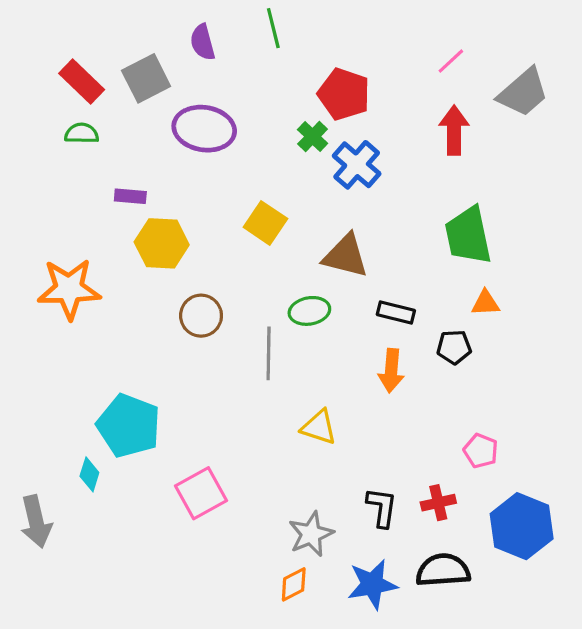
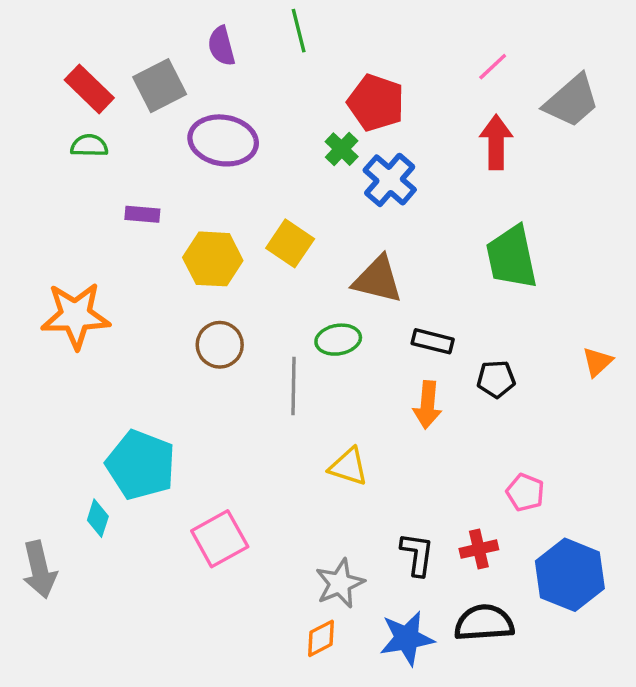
yellow hexagon: (162, 243) -> (213, 259), moved
orange triangle: (485, 303) -> (597, 362), moved, turned -40

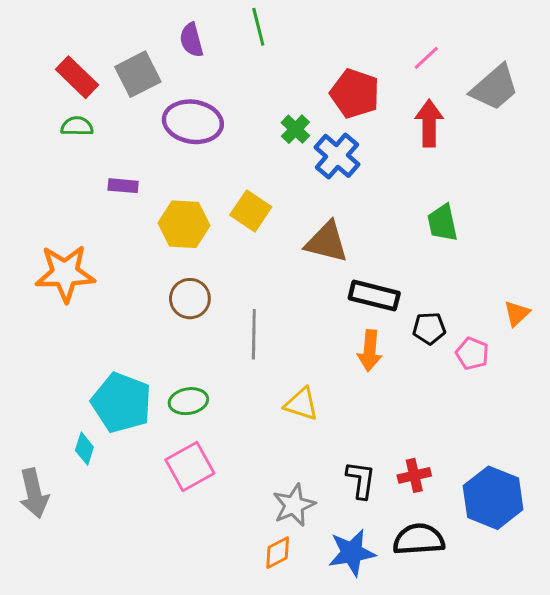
red pentagon: (376, 103) -> (355, 94), moved
green trapezoid: (512, 257) -> (443, 223), size x0.7
green ellipse: (338, 340) -> (188, 401), moved
black rectangle: (433, 341) -> (374, 296), size x1.4
pink pentagon: (525, 492) -> (472, 354), moved

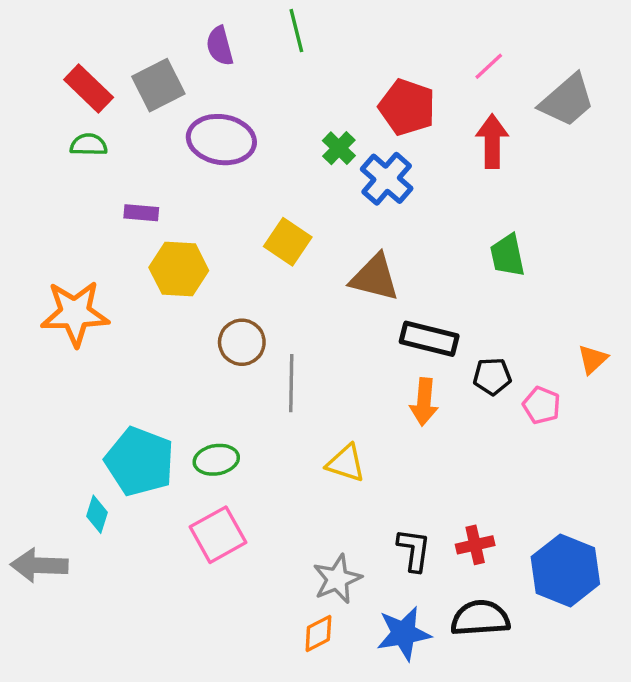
yellow hexagon: (184, 224) -> (179, 269), moved
brown circle: (190, 299) -> (242, 342), moved
gray arrow: (34, 493) -> (39, 565), turned 105

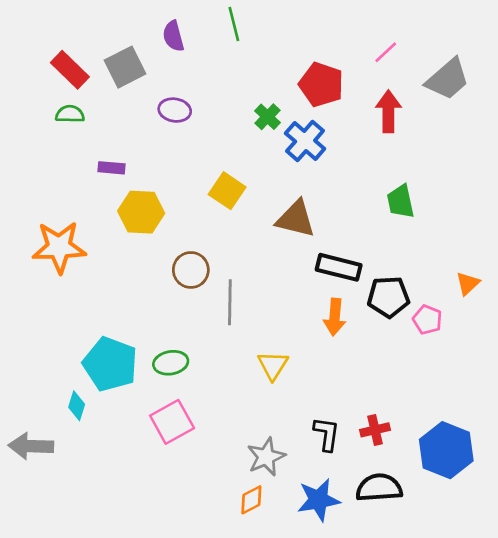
purple ellipse: (221, 140) -> (175, 110), size x0.6
black pentagon: (492, 376) -> (388, 297), size x1.4
yellow triangle: (346, 463) -> (273, 365), turned 44

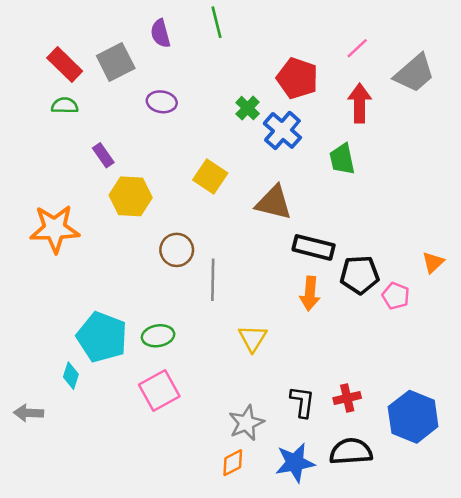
purple rectangle: (112, 168) -> (103, 155), turned 50
green trapezoid: (401, 201) -> (342, 159), moved
gray arrow: (31, 446) -> (29, 413), size x0.7

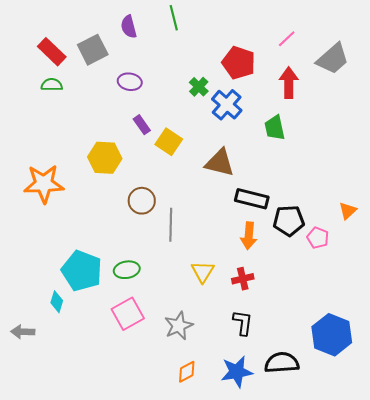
purple rectangle: (103, 155) -> (142, 125), moved
red cross: (347, 398) -> (243, 279), moved
gray star: (246, 423) -> (179, 326), moved

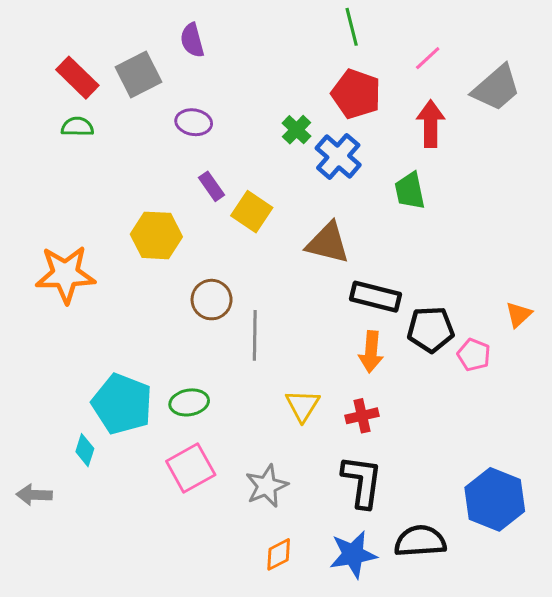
green line: (174, 18) -> (352, 27), moved
black L-shape: (243, 323) -> (362, 481), size x1.4

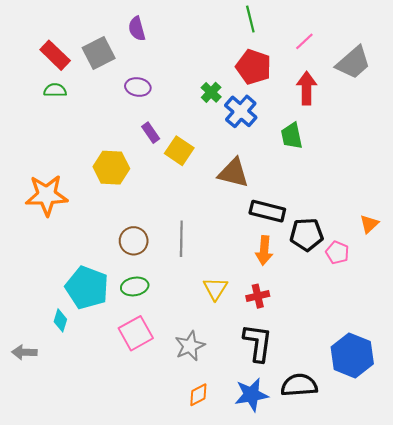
brown circle: (212, 300) -> (134, 241), moved

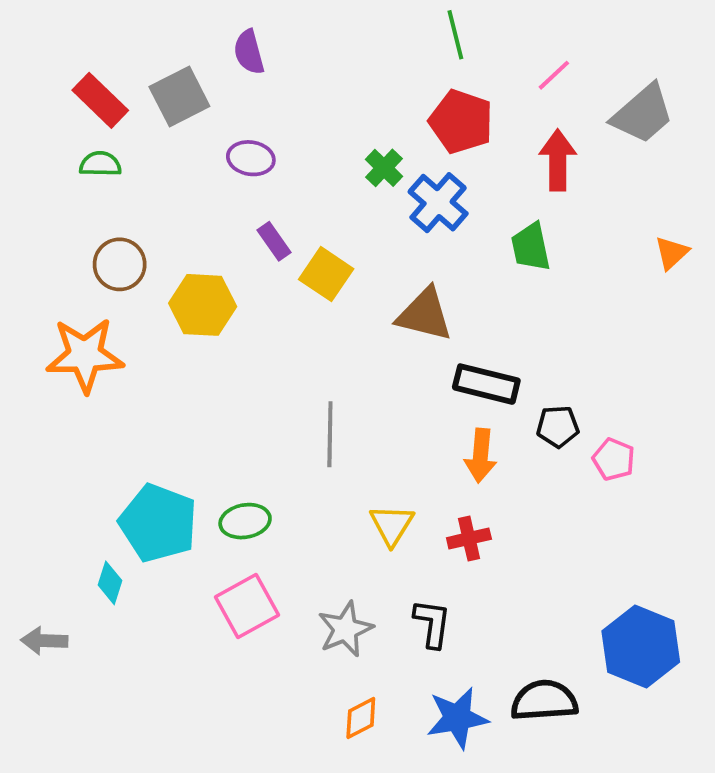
orange triangle: (369, 224) -> (672, 253), moved
black pentagon: (307, 234) -> (558, 427), size x0.7
brown circle: (134, 241) -> (120, 264), moved
black L-shape: (258, 343) -> (432, 623), moved, size x0.7

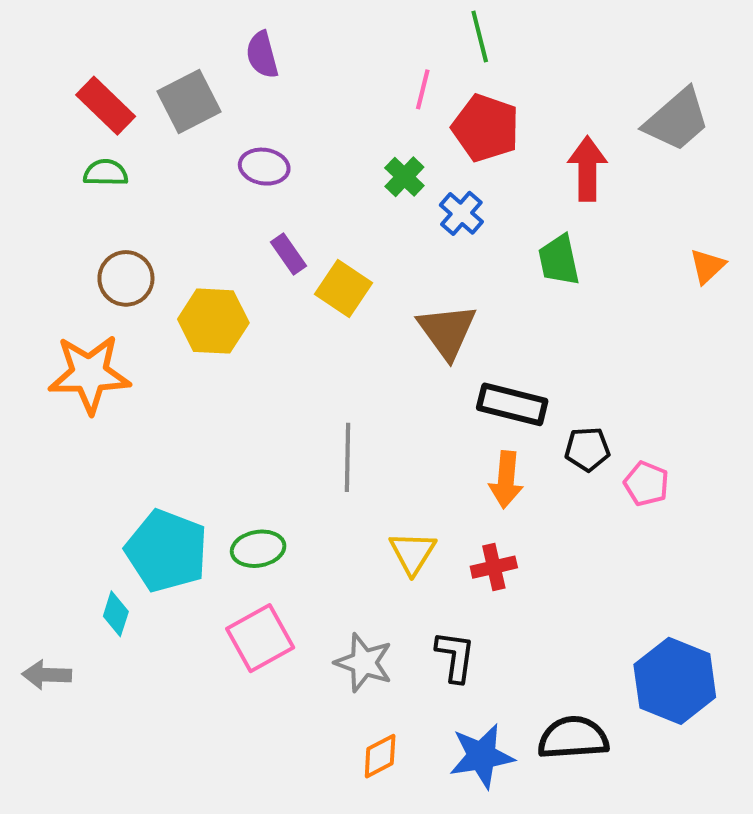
pink line: (554, 75) -> (423, 89), moved, turned -33
blue cross: (438, 203) -> (461, 213), size x0.7
brown triangle: (425, 315) -> (447, 331), turned 40
gray star: (345, 629) -> (364, 663), turned -30

